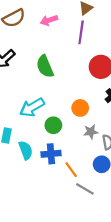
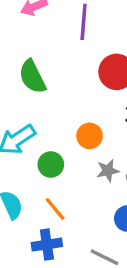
blue cross: (51, 154) -> (47, 245), moved
orange line: (71, 170) -> (55, 209), moved

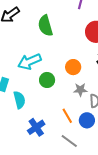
orange line: (55, 209) -> (67, 116), moved
blue cross: (47, 245) -> (36, 127), turned -36

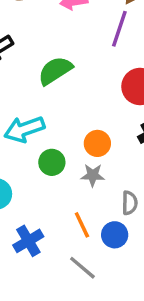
green semicircle: (45, 26) -> (55, 71), turned 70
gray star: (80, 90) -> (93, 175), moved

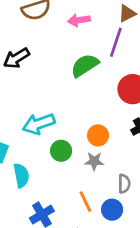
green semicircle: (55, 71) -> (85, 65), moved

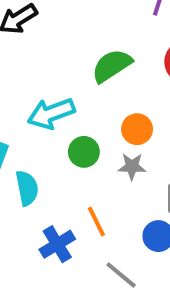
green semicircle: (85, 65) -> (112, 66), moved
orange line: (85, 202) -> (96, 222), moved

